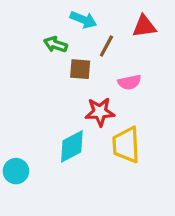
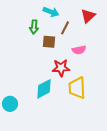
red triangle: (144, 26) -> (88, 16), turned -35
green arrow: (55, 44) -> (34, 27), turned -104

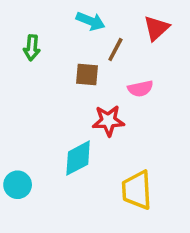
green arrow: (34, 27) -> (32, 48), moved
yellow trapezoid: (77, 88) -> (137, 190), moved

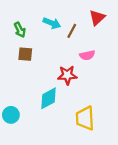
cyan arrow: (91, 21) -> (52, 23), moved
green arrow: (32, 48) -> (20, 30), turned -32
brown square: (87, 74) -> (25, 54), moved

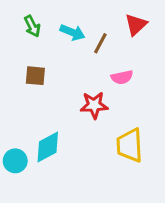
green arrow: (20, 30) -> (32, 26), moved
cyan diamond: (48, 98) -> (48, 147), moved
yellow trapezoid: (85, 118) -> (130, 145), moved

